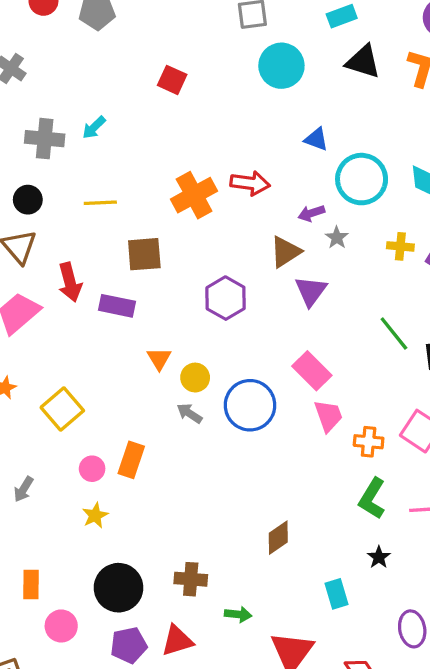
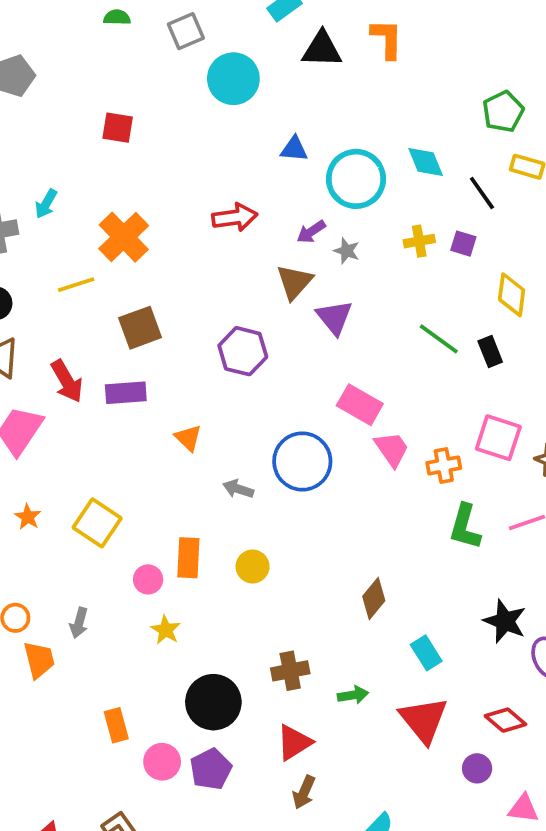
orange cross: (194, 195) -> (124, 237), moved
yellow circle: (195, 378) -> (253, 566), moved
black star: (379, 557) -> (505, 621), moved, size x1.6
cyan rectangle: (337, 594) -> (426, 653), moved
purple pentagon: (129, 645) -> (211, 769), moved

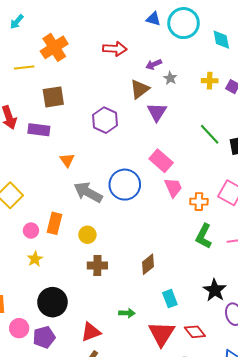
cyan circle: (356, 179) -> (184, 23), moved
gray arrow: (238, 489) -> (88, 192), size x1.8
brown cross: (290, 671) -> (97, 265), moved
red diamond: (505, 720) -> (195, 332), moved

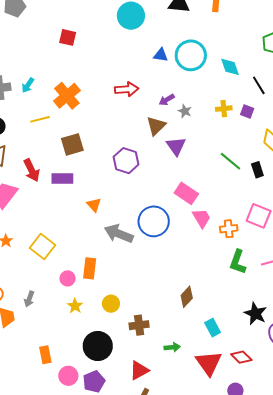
cyan arrow: (17, 22) -> (28, 85), moved
yellow circle: (87, 235) -> (111, 304), moved
brown cross: (97, 265) -> (139, 325), moved

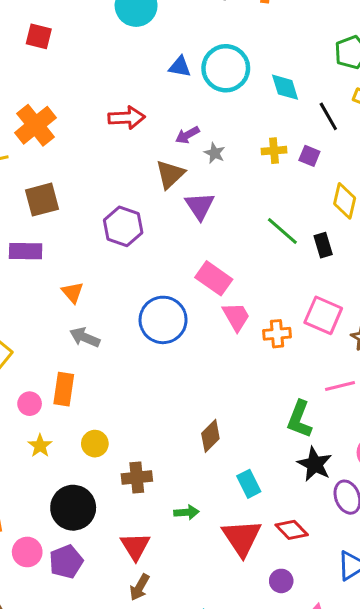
gray arrow: (119, 234) -> (85, 337), moved, size x0.7
green L-shape: (238, 262) -> (299, 419), moved
red triangle: (139, 370) -> (135, 546), turned -35

